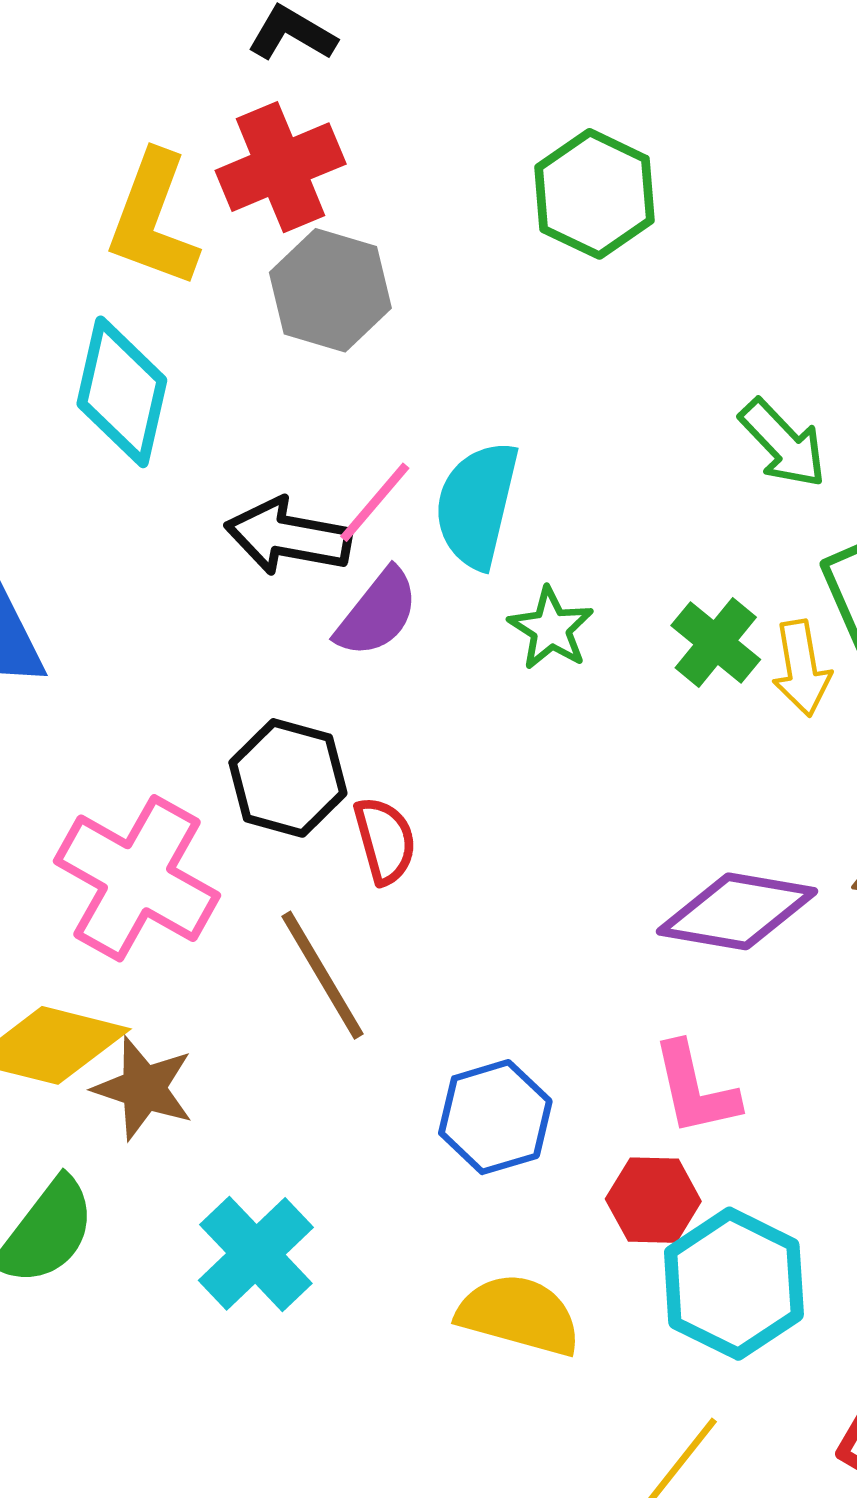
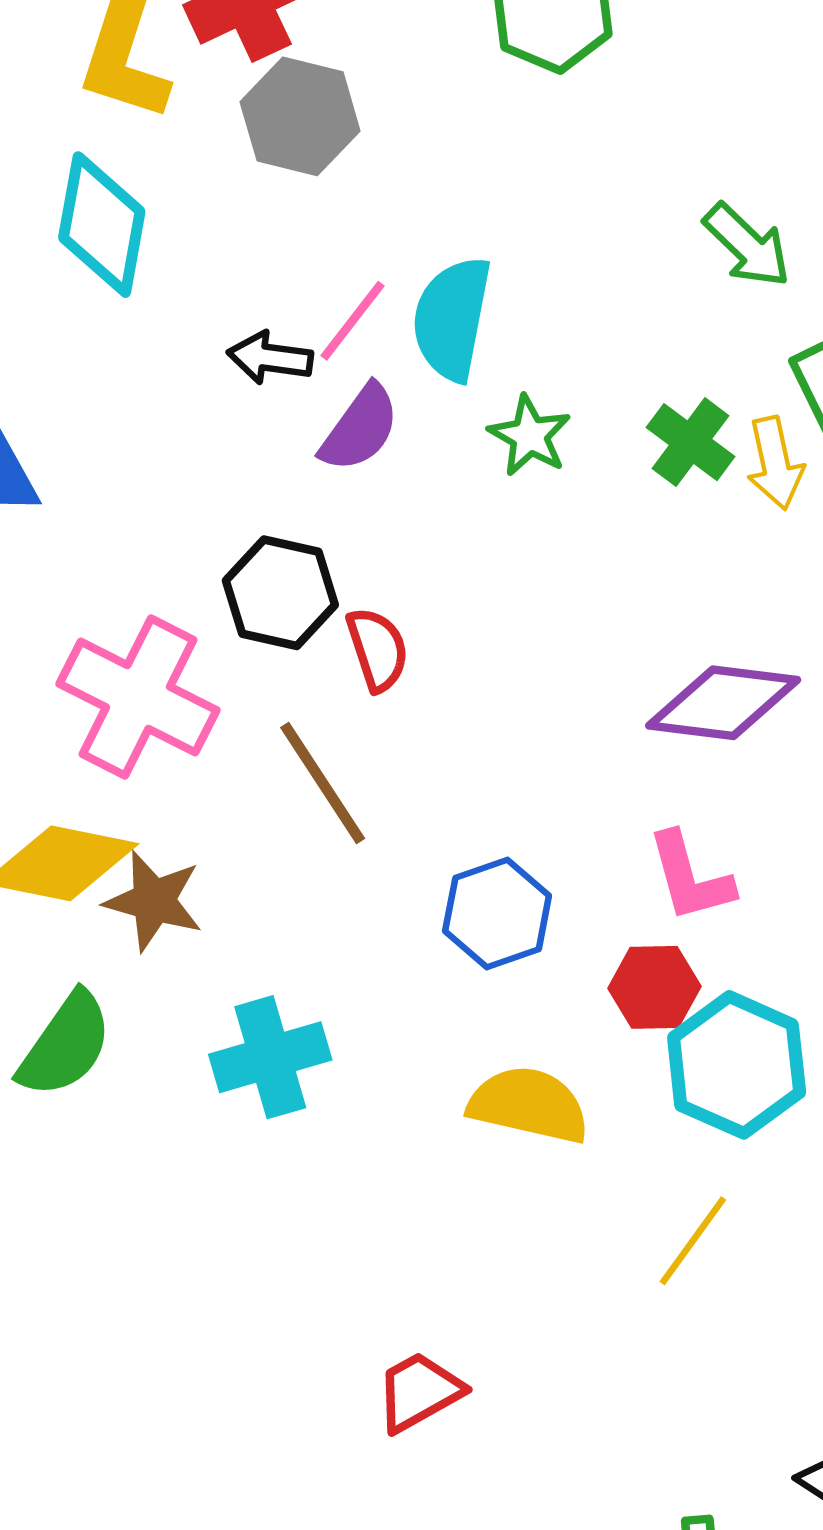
black arrow: (288, 537) -> (270, 358), size x0.7
cyan cross: (256, 1254) -> (270, 1057), turned 30

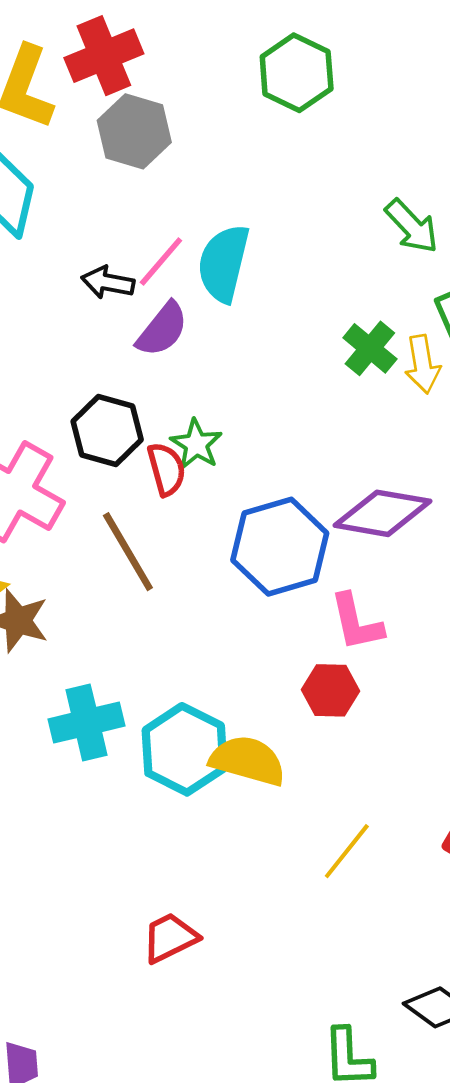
green star: (530, 436) -> (196, 444), moved
blue hexagon: (497, 913) -> (280, 547), moved, size x1.4
cyan hexagon: (737, 1065) -> (185, 749), moved

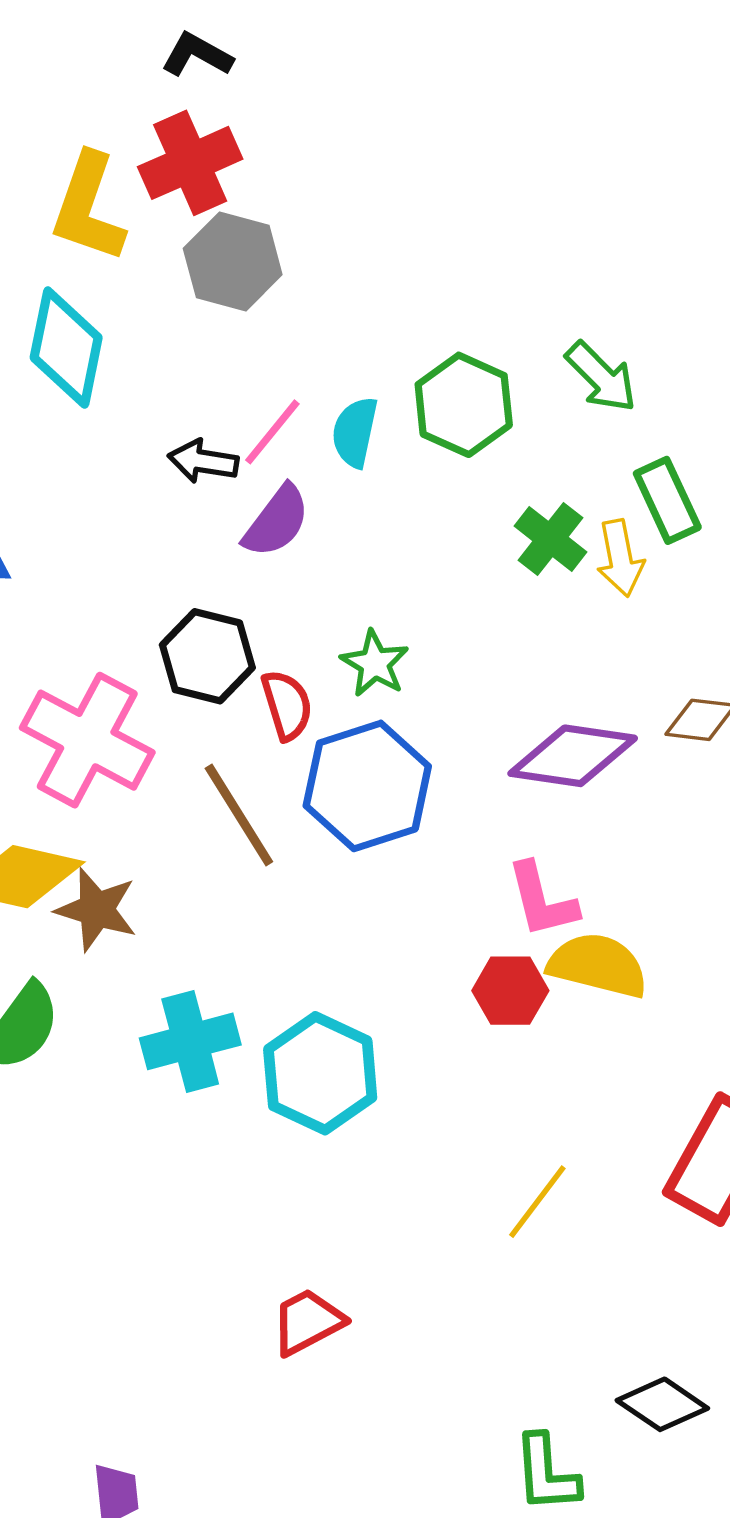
green hexagon: (297, 73) -> (464, 405), moved
cyan semicircle: (224, 263) -> (355, 432), size x0.7
green star: (196, 444) -> (375, 663), moved
blue hexagon: (280, 547) -> (367, 786), moved
yellow semicircle: (248, 761) -> (598, 965), moved

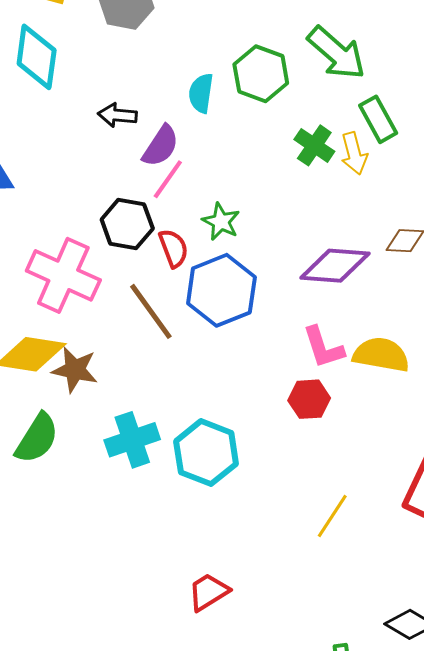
green arrow: (601, 377) -> (336, 53), size x1.4
pink line: (272, 432) -> (168, 179), moved
yellow semicircle: (598, 965) -> (381, 355), moved

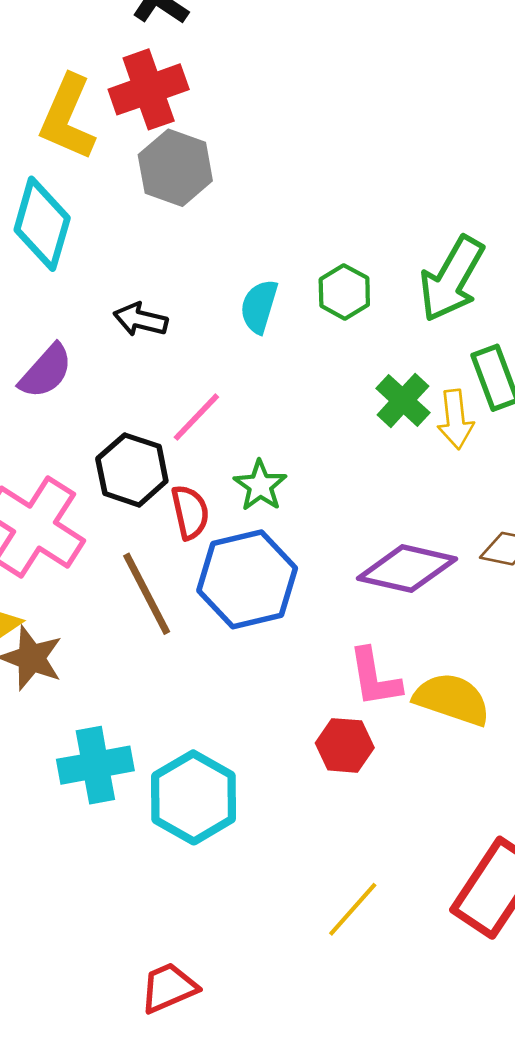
green arrow: (336, 53) -> (452, 279), turned 70
green hexagon: (261, 74) -> (344, 292), size x0.7
purple semicircle: (161, 146) -> (46, 371), moved

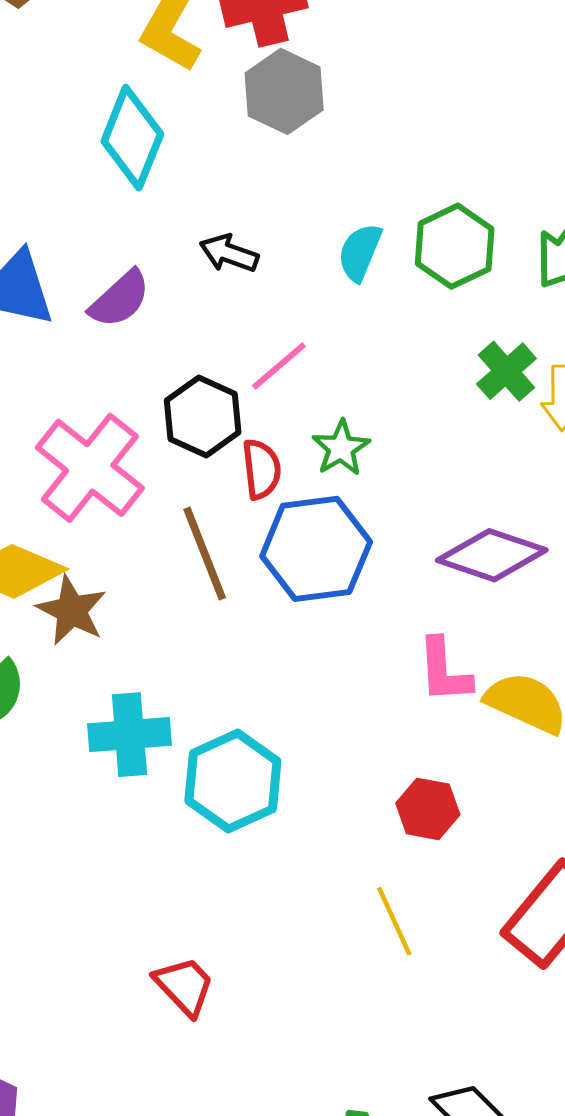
green hexagon: (344, 292) -> (455, 246), size x1.4
red hexagon: (345, 745) -> (428, 809), moved
yellow line: (353, 909) -> (394, 921), turned -72
red trapezoid: (169, 988) -> (184, 986), turned 64

